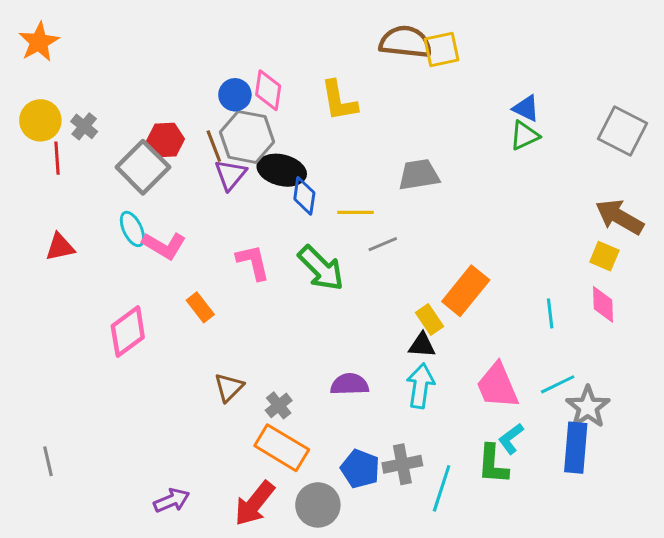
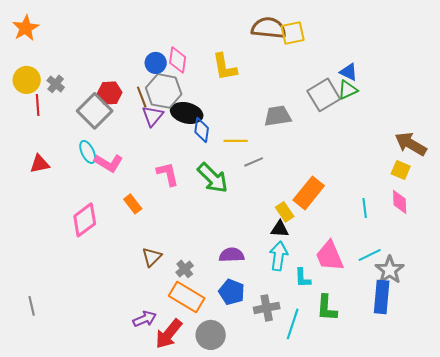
gray square: (623, 131) -> (324, 95), moved, turned 32
cyan L-shape: (511, 439) -> (303, 278), moved, turned -55
blue pentagon: (360, 469) -> (232, 292), moved
purple arrow: (172, 500) -> (145, 319), moved

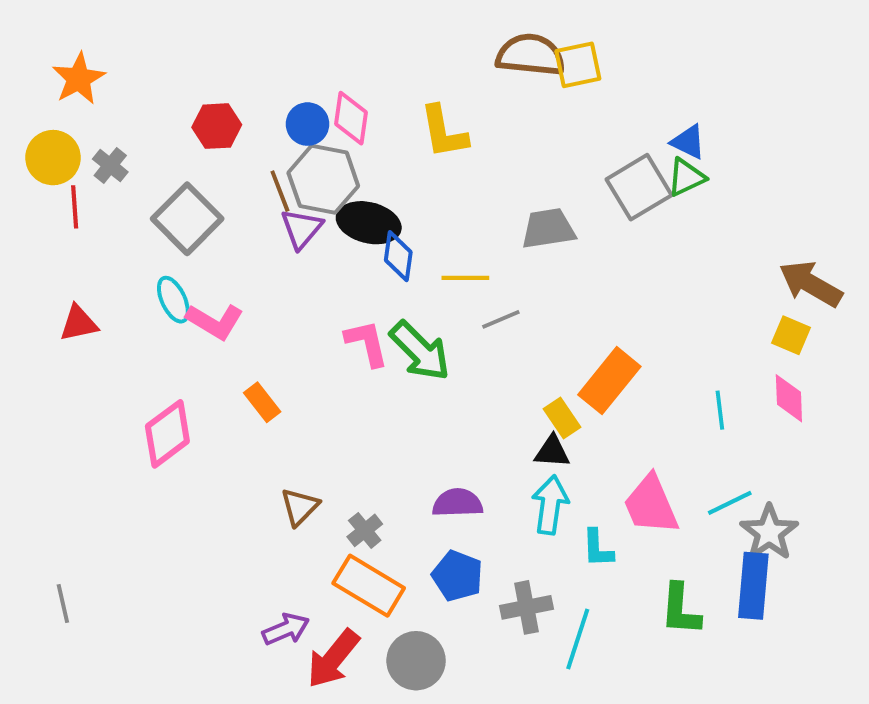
orange star: (26, 28) -> (79, 79), moved
red hexagon: (110, 93) -> (217, 126), moved
pink L-shape: (168, 174) -> (367, 343), moved
green L-shape: (327, 308) -> (680, 609), moved

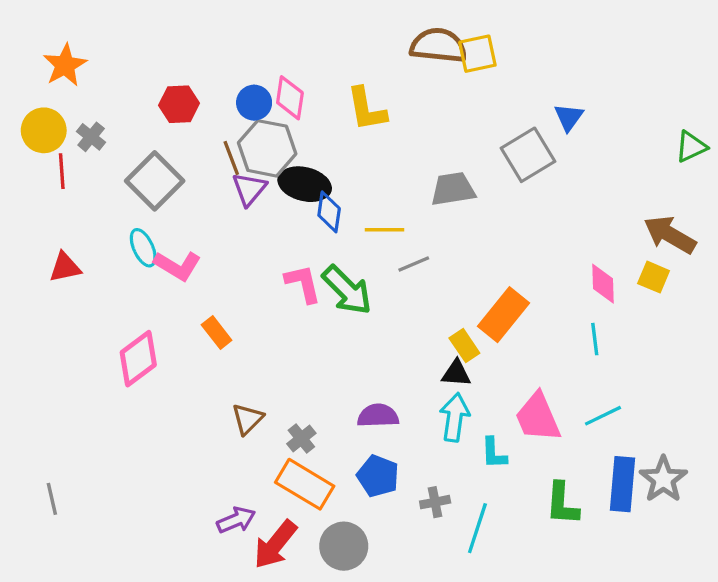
blue triangle: (688, 142) -> (569, 117), turned 40
green triangle: (686, 177) -> (691, 147), moved
pink diamond: (789, 398) -> (603, 284), moved
gray star: (769, 532) -> (663, 479), moved
gray cross: (527, 607) -> (435, 502), size x0.7

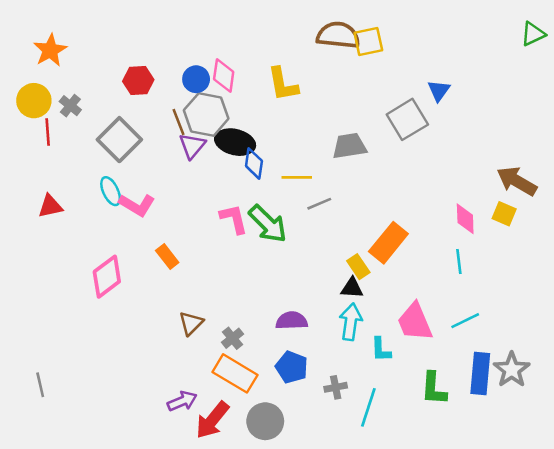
green triangle: (691, 147) -> (533, 34), moved

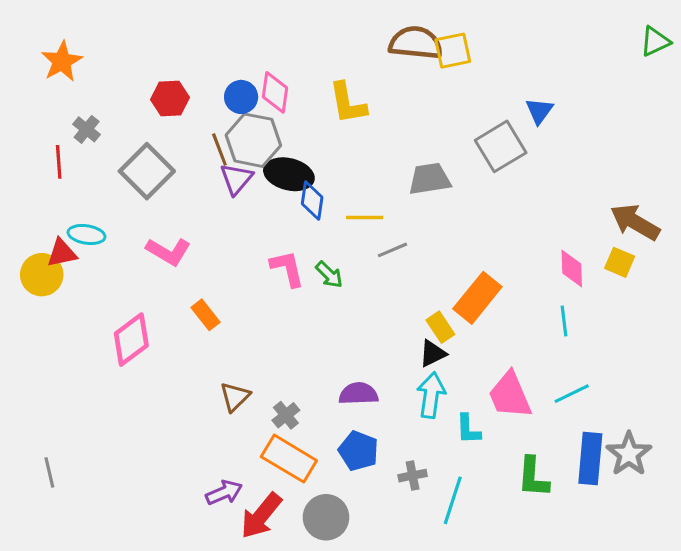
yellow circle: (34, 101) -> (42, 275), moved
cyan ellipse: (111, 191) -> (87, 234), moved, turned -56
green arrow: (268, 224) -> (329, 275), size x0.6
black triangle: (352, 288) -> (433, 353), turned -30

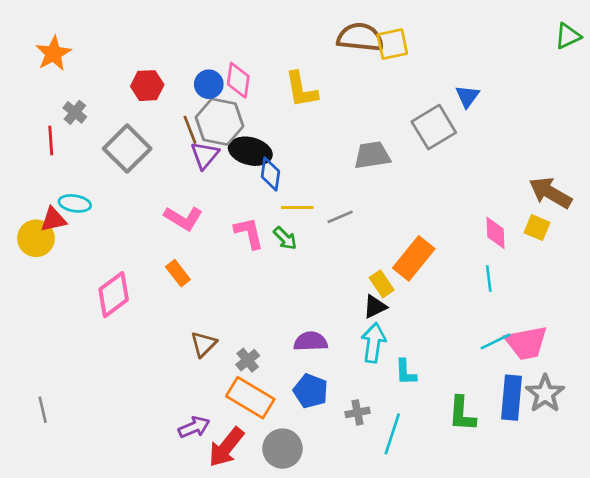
yellow line: (365, 217) -> (297, 207), moved
pink L-shape: (168, 251) -> (183, 218), moved
pink trapezoid: (510, 395) -> (526, 343), moved, turned -78

